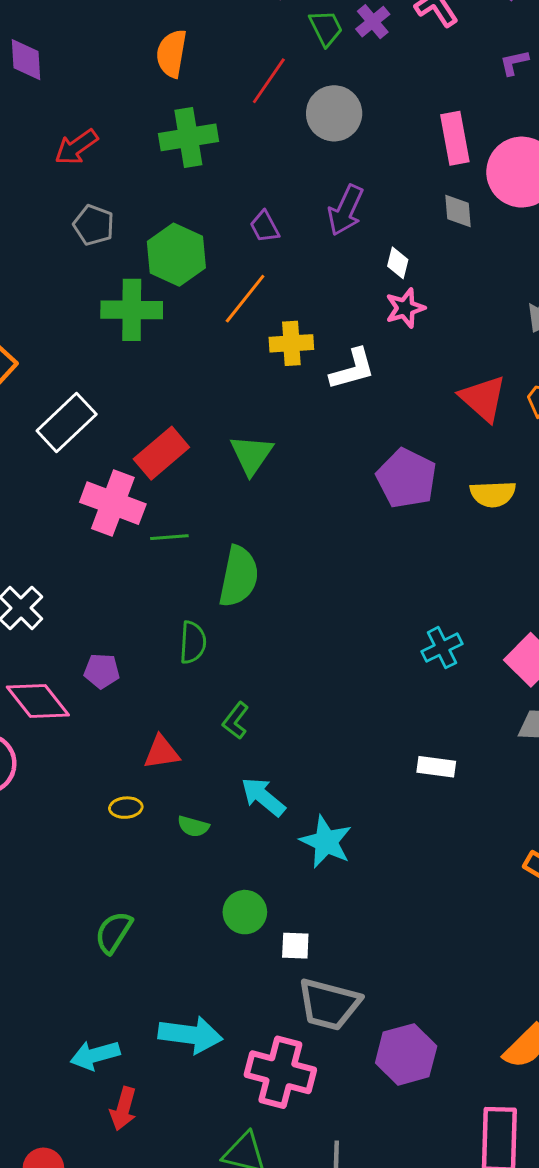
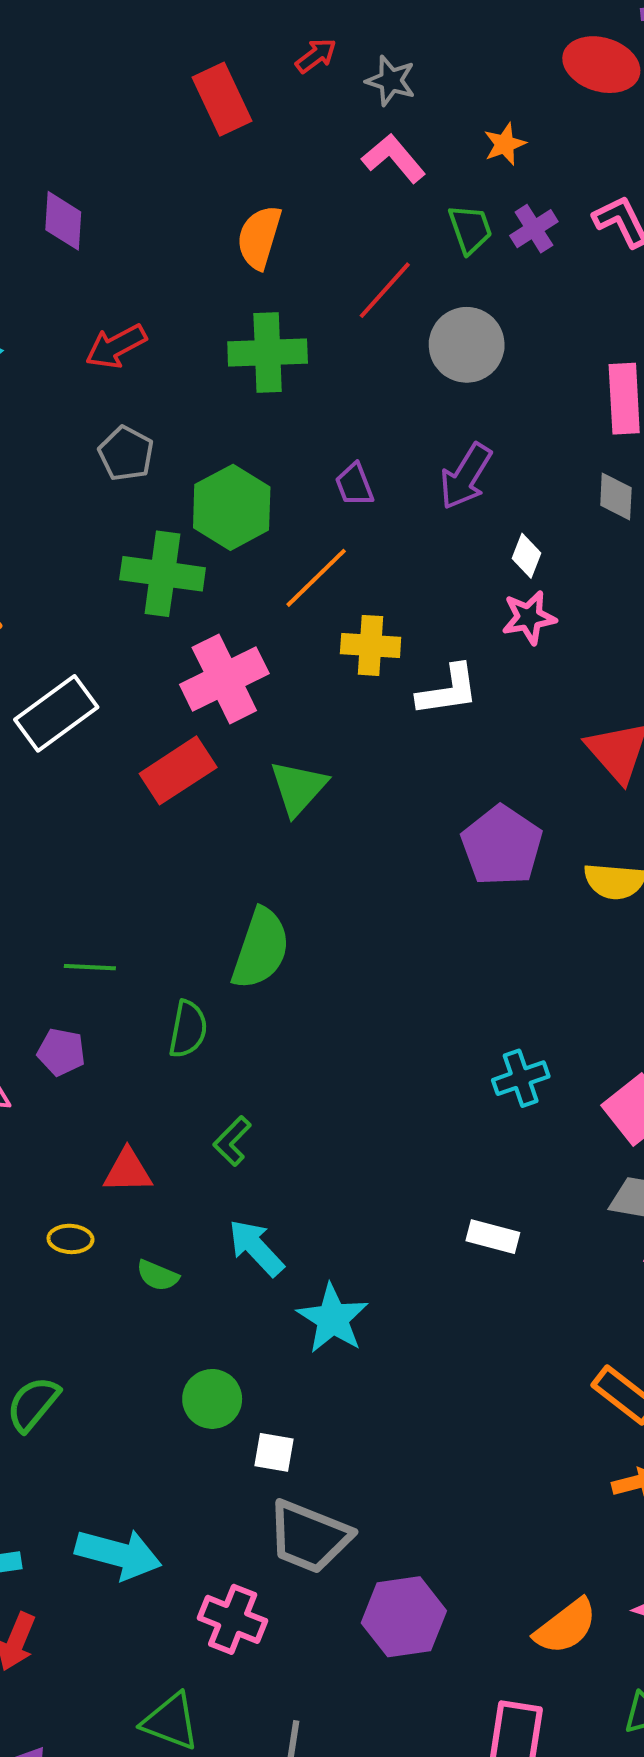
pink cross: (113, 503) -> (224, 679), moved, turned 36
green line: (169, 537) -> (90, 967), moved
pink cross: (280, 1072) -> (233, 1619), size x0.7

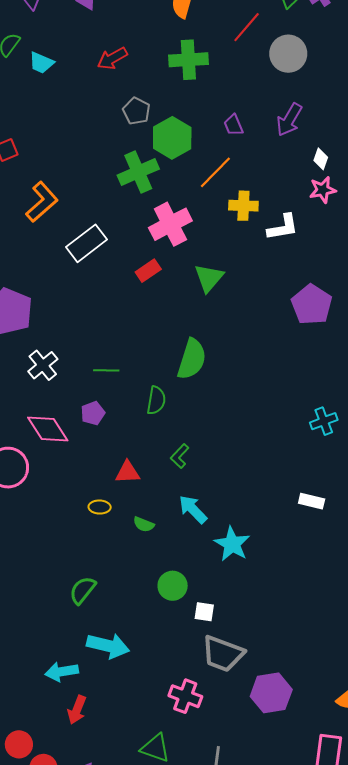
gray pentagon: (126, 454) -> (136, 111), moved
green cross: (163, 574) -> (138, 172), turned -30
red rectangle: (178, 770) -> (148, 271), size x0.7
purple pentagon: (61, 1052) -> (93, 413), turned -30
cyan arrow: (118, 1554) -> (108, 646), moved

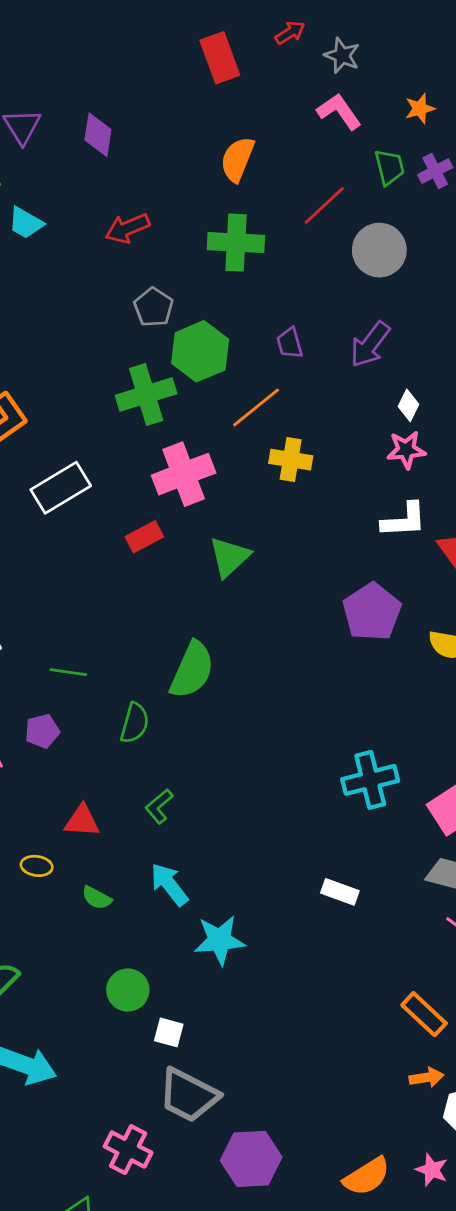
white L-shape: (283, 227) -> (404, 520), moved
cyan cross: (324, 421) -> (370, 780), size x1.4
cyan star: (232, 544) -> (220, 940), turned 30

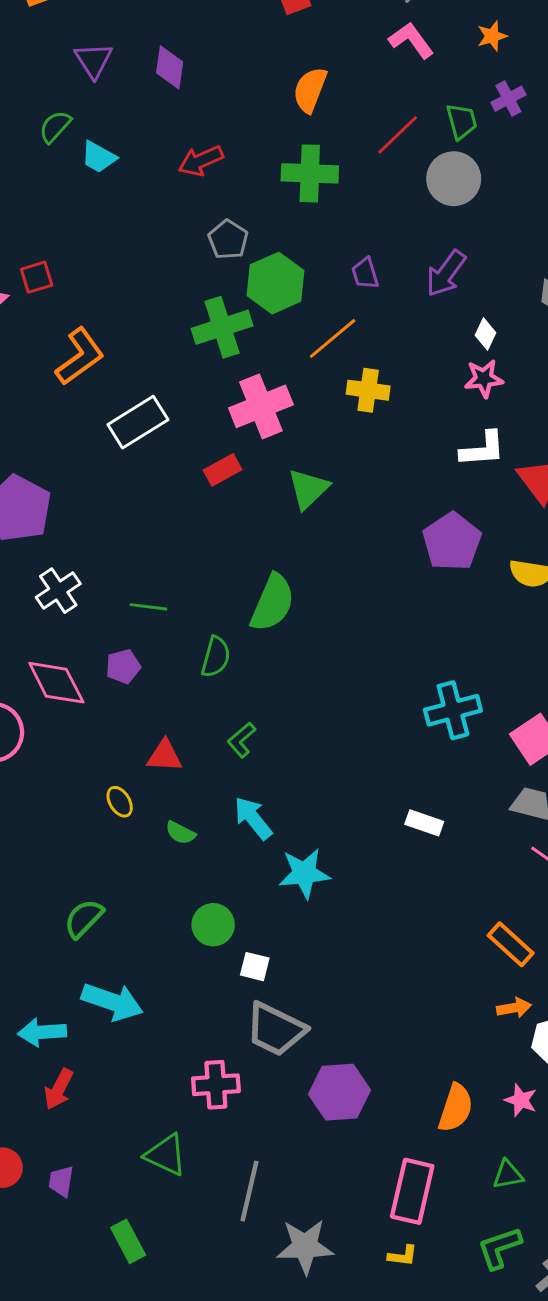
green trapezoid: (389, 167) -> (462, 121), moved
yellow ellipse: (37, 866) -> (120, 802), turned 52
pink cross: (128, 1150) -> (216, 1085), turned -30
orange semicircle: (367, 1176) -> (456, 1108), turned -39

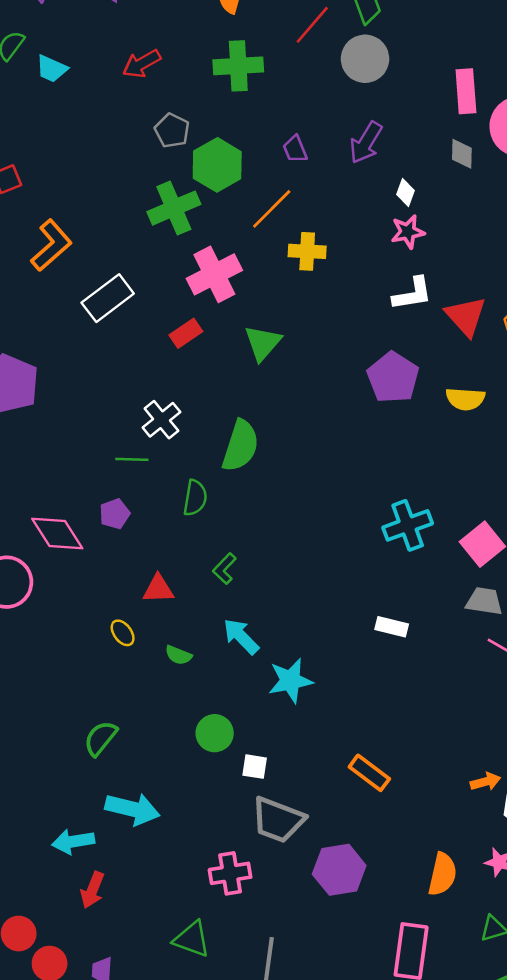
white cross: (58, 591) -> (161, 420), moved
orange rectangle: (511, 944) -> (369, 773), moved

